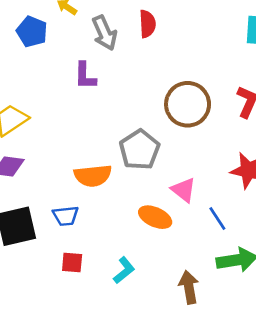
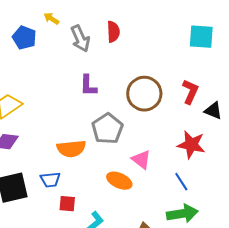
purple L-shape: (85, 76) -> (88, 86), moved
blue line: (217, 218) -> (181, 182), moved
red square: (72, 263) -> (67, 204), moved

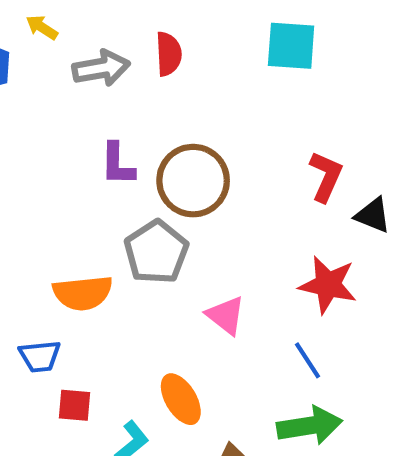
cyan square: (201, 37) -> (291, 46), moved
gray arrow: (80, 39) -> (101, 68), turned -76
brown circle: (144, 94) -> (193, 181), moved
orange ellipse: (119, 181) -> (181, 399), moved, turned 35

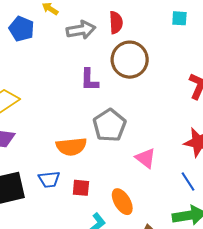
cyan square: (291, 46) -> (179, 18), size x0.6
brown circle: (193, 181) -> (130, 60), moved
red square: (75, 405) -> (81, 188), moved

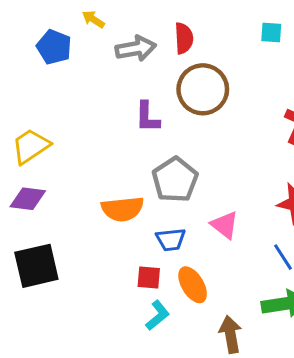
blue trapezoid: (49, 179) -> (171, 240), moved
red square: (81, 188) -> (149, 277), moved

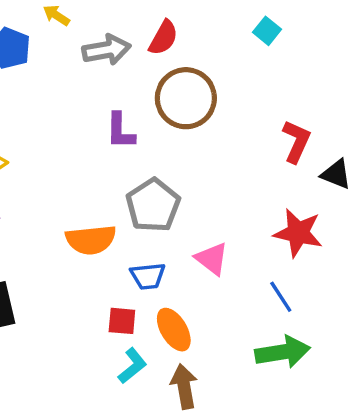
cyan square: (271, 32) -> (267, 31), turned 35
red semicircle: (184, 38) -> (163, 38), turned 32
brown arrow: (230, 334) -> (184, 387), moved

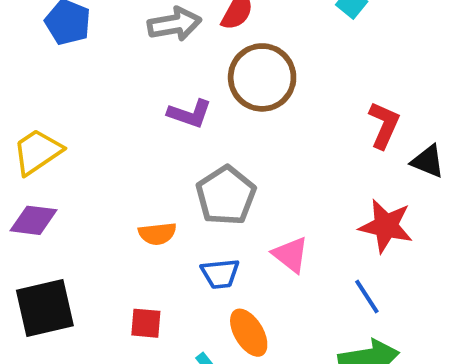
purple L-shape: (120, 131) -> (190, 114), turned -72
orange semicircle: (91, 240) -> (157, 234), size x0.7
red square: (122, 321) -> (146, 323), moved

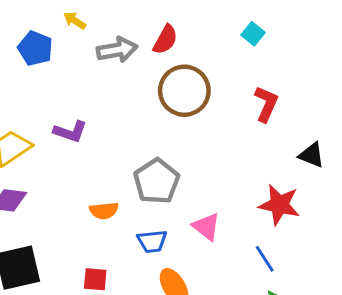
purple L-shape: (190, 114) -> (70, 132), moved
red L-shape: (384, 125) -> (266, 104), moved

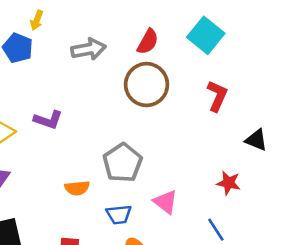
yellow arrow: (75, 21) -> (37, 20), moved, turned -102
cyan square: (253, 34) -> (206, 35), size x1.8
red semicircle: (165, 40) -> (148, 42), moved
red star: (279, 205) -> (229, 183), size x0.7

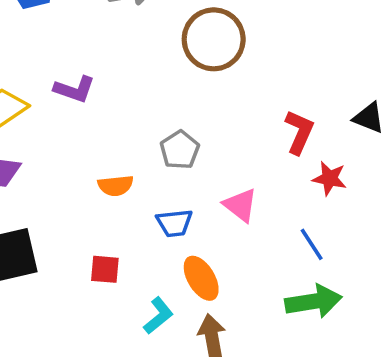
red L-shape: (217, 96) -> (299, 132), moved
gray pentagon: (123, 163) -> (180, 150), size x0.7

